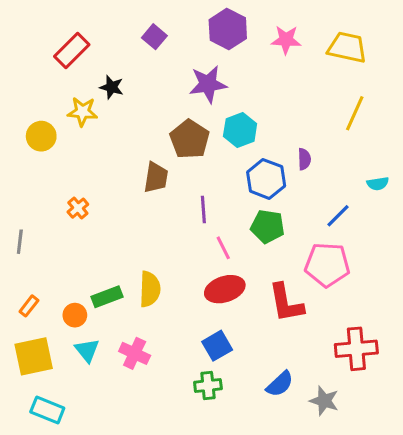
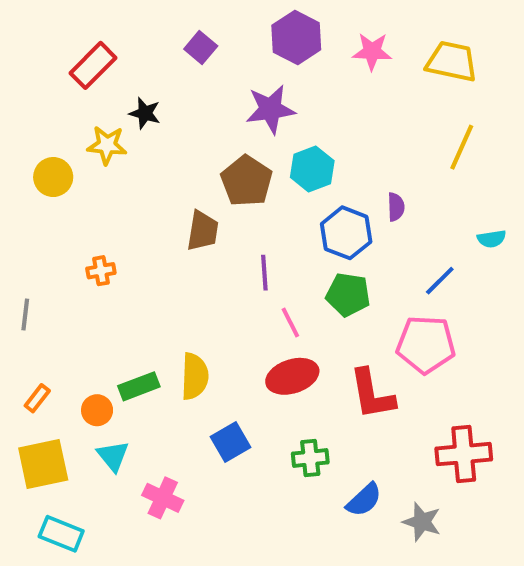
orange cross: (78, 208) -> (101, 271), turned 30
blue square: (217, 346) -> (231, 442), moved
pink cross: (135, 353) -> (163, 498), moved
green cross: (208, 386) -> (310, 458), moved

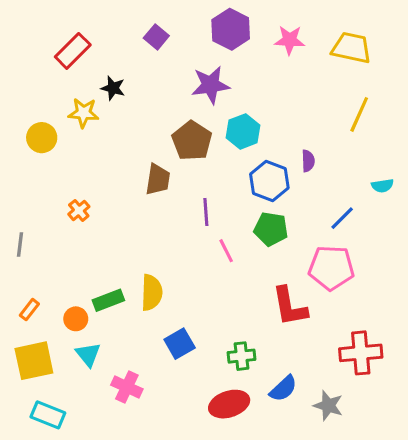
orange cross: (101, 271) -> (79, 210), turned -30
red ellipse: (292, 376) -> (229, 404), moved

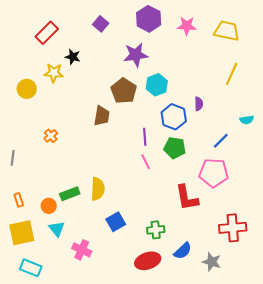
purple line: (206, 212) -> (145, 137), moved
orange rectangle: (29, 310) -> (19, 200), turned -56

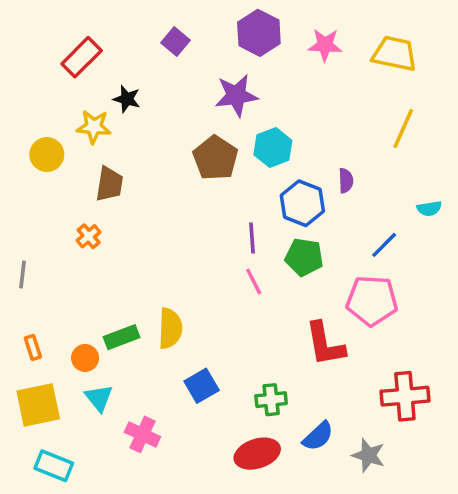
brown trapezoid: (102, 116) -> (109, 184), moved

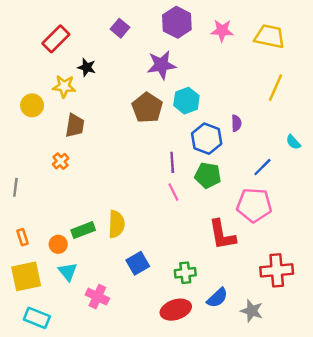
cyan semicircle: (429, 208) -> (293, 142), turned 56

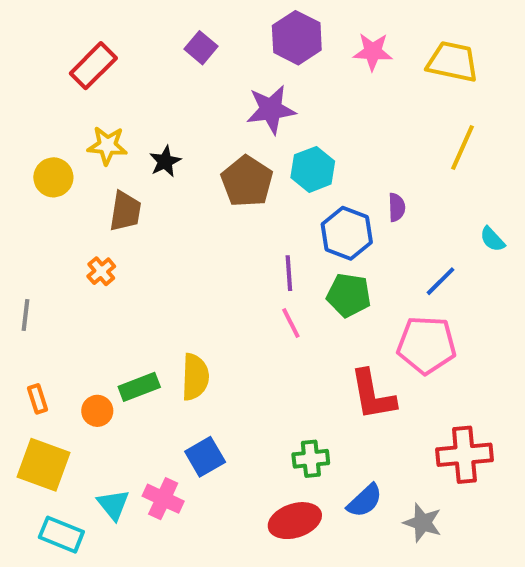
black star: (87, 67) -> (165, 161), moved, turned 30
blue square: (138, 263) -> (205, 457), moved
cyan triangle: (68, 272) -> (113, 505), moved
yellow square: (26, 276) -> (43, 465), turned 32

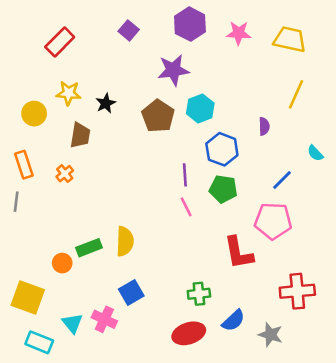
purple semicircle: (397, 207) -> (264, 126), moved
orange rectangle: (37, 399) -> (24, 165), moved, size x1.5

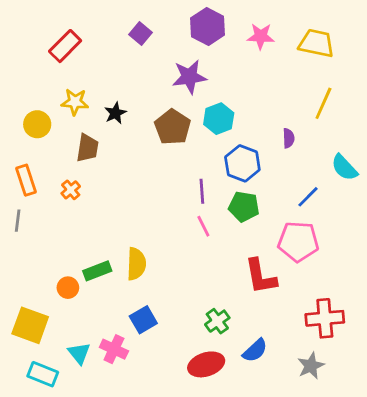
cyan semicircle: (315, 153) -> (344, 168), size x1.5
green cross: (199, 294) -> (217, 321), turned -30
gray star: (271, 335) -> (311, 366), moved, turned 30

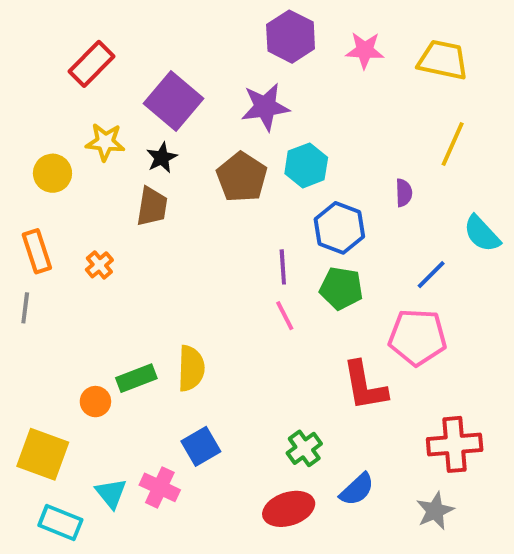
purple square: (141, 33) -> (173, 101), moved, size x1.8
brown trapezoid: (87, 148) -> (152, 206), moved

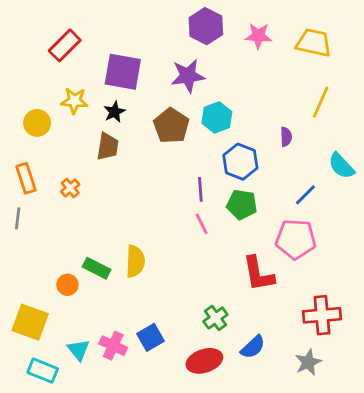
purple square: (173, 101) -> (123, 72), turned -30
green rectangle: (136, 378) -> (97, 268), turned 48
blue square: (201, 446) -> (150, 337), moved

